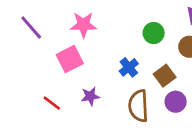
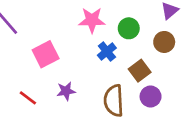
pink star: (83, 25) -> (92, 20), moved
blue cross: (129, 67) -> (107, 52), moved

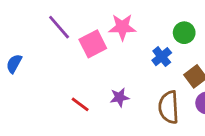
pink star: (92, 20) -> (122, 27), moved
pink square: (46, 54) -> (93, 44), moved

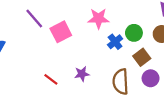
pink star: (122, 27) -> (98, 18), moved
green circle: (184, 33) -> (134, 33), moved

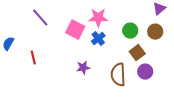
pink square: (61, 32) -> (75, 30), moved, turned -36
blue cross: (115, 42) -> (98, 39), moved
red line: (51, 79) -> (33, 58), moved, turned 40

